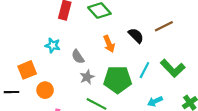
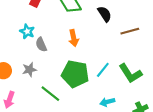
black semicircle: (136, 36) -> (105, 14), moved
cyan star: (53, 45) -> (27, 31), moved
gray star: (87, 77) -> (29, 70), moved

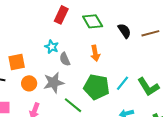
brown line: (130, 31) -> (150, 33), moved
gray star: (29, 70) -> (54, 83), size x1.5

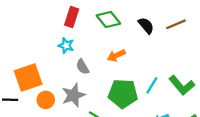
cyan star: (52, 47) -> (66, 46), moved
orange arrow: (95, 53) -> (116, 55), turned 84
orange square: (17, 62) -> (28, 77), size x1.4

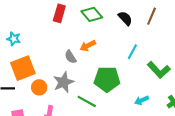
brown line: (176, 24) -> (152, 16), turned -42
cyan star: (66, 46) -> (14, 39), moved
orange arrow: (116, 55) -> (88, 46), moved
cyan line: (152, 85) -> (132, 52), moved

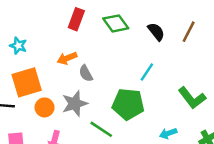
orange arrow: (88, 46) -> (67, 58), moved
cyan line: (132, 52) -> (147, 72), moved

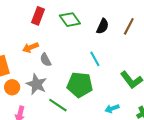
black semicircle: (156, 32) -> (103, 26), turned 63
cyan line: (147, 72) -> (95, 59), turned -63
gray star: (75, 104) -> (36, 84), turned -30

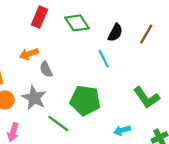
cyan line: (95, 59) -> (104, 59), moved

